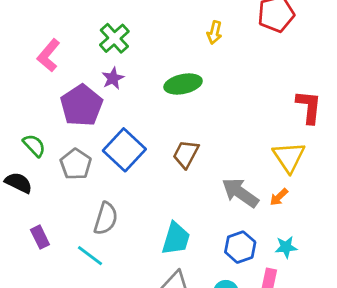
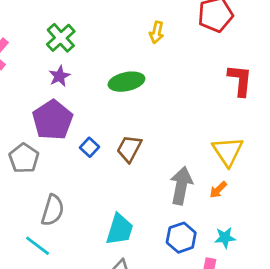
purple pentagon: (81, 105) -> (53, 120), moved
red L-shape: (309, 107) -> (240, 80), moved
blue square: (124, 150) -> (90, 147), moved, size x0.5
gray arrow: (240, 193) -> (181, 186), turned 66

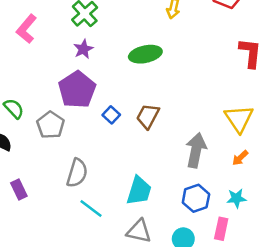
orange arrow: (218, 190) -> (240, 158), moved
cyan line: (38, 246) -> (91, 208), moved

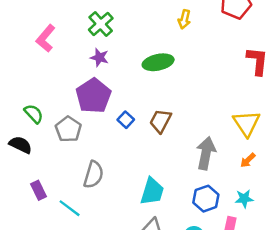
purple star: (83, 49) -> (99, 57), turned -30
cyan line: (91, 208) -> (70, 208), moved

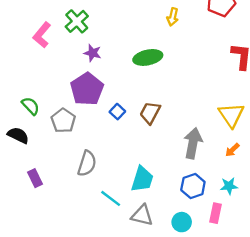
green cross: (101, 24) -> (77, 21), moved
cyan line: (70, 208) -> (111, 198), moved

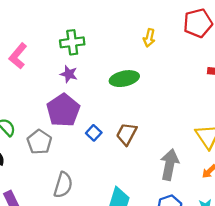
green cross: (77, 21) -> (72, 42), moved, turned 35

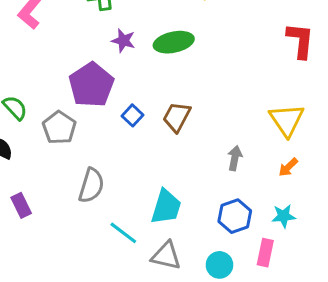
purple star: (69, 74) -> (123, 41), moved
gray arrow: (170, 165) -> (235, 158), size x0.6

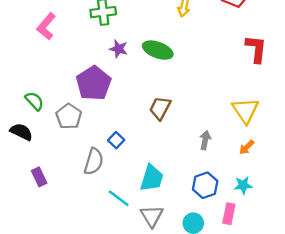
green ellipse: (174, 42) -> (158, 50), turned 32
blue square: (133, 115) -> (116, 140), moved
gray triangle: (166, 256) -> (152, 216), turned 45

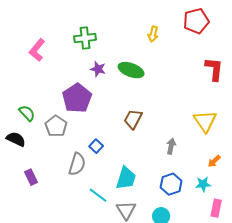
orange arrow: (247, 147) -> (214, 161), moved
pink rectangle: (229, 214) -> (216, 208), moved

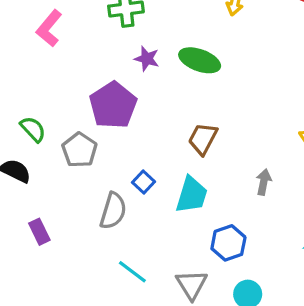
cyan trapezoid: (126, 178) -> (192, 195), moved
blue hexagon: (171, 184) -> (228, 243), moved
cyan line: (98, 195) -> (132, 272), moved

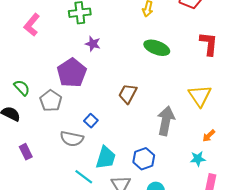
green ellipse: (200, 60) -> (157, 48), moved
gray arrow: (264, 182) -> (166, 121), size x1.8
cyan trapezoid: (192, 195) -> (106, 158), moved
gray semicircle: (113, 211) -> (72, 139), turned 85

